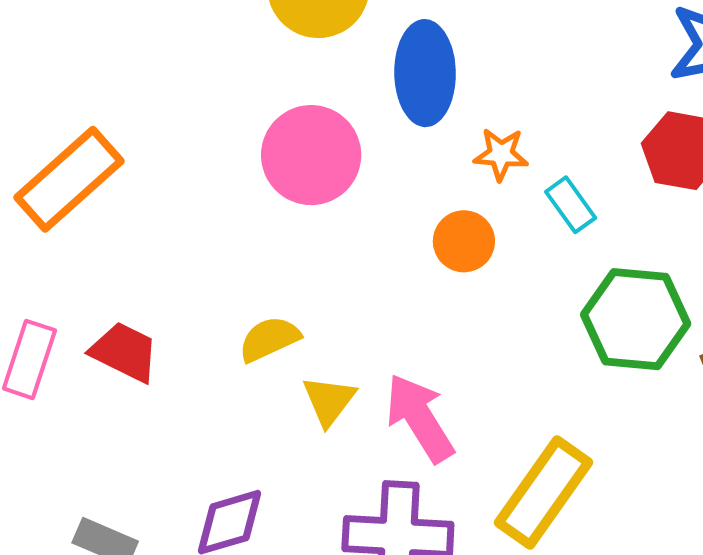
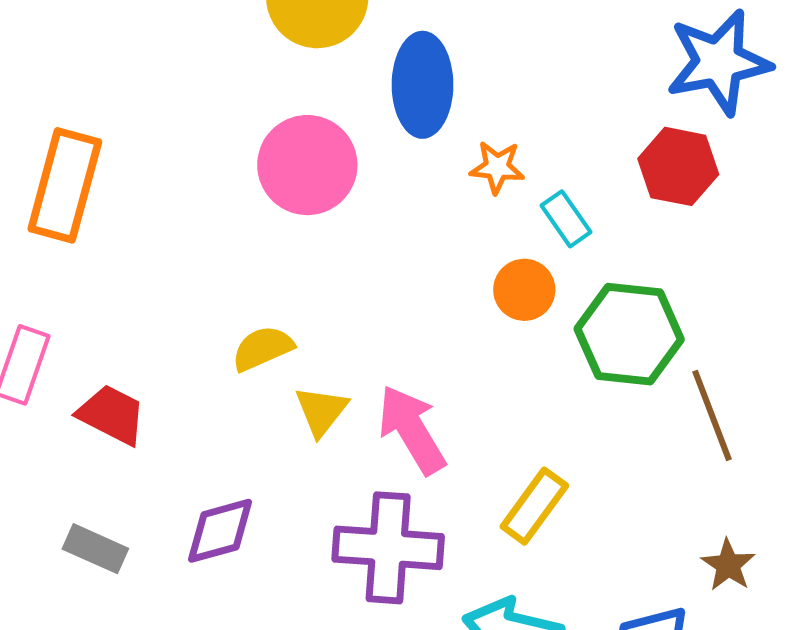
orange rectangle: (69, 179) -> (65, 185), turned -34
orange circle: (464, 241) -> (524, 290), moved
red trapezoid: (125, 352) -> (112, 415), moved
yellow rectangle: (543, 493) -> (534, 506), size x0.7

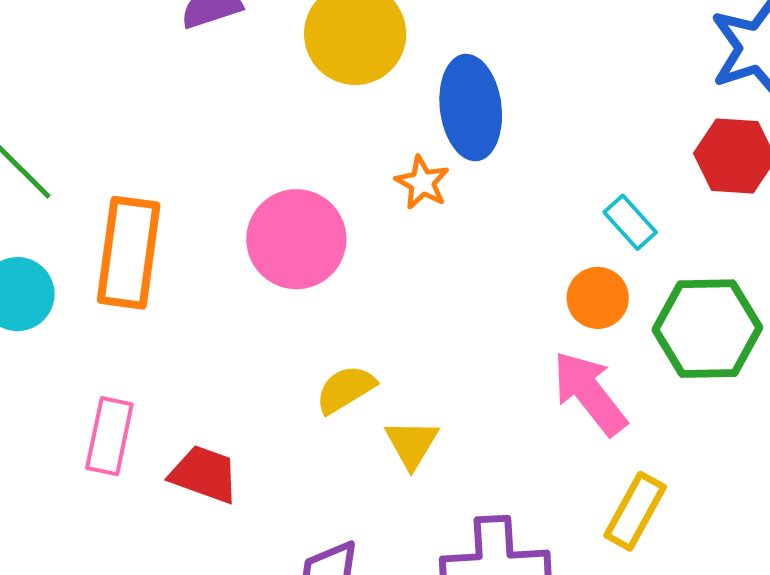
pink circle: (307, 165) -> (296, 239), moved
orange star: (497, 167) -> (422, 183), moved, turned 30
pink arrow: (412, 430) -> (590, 393), moved

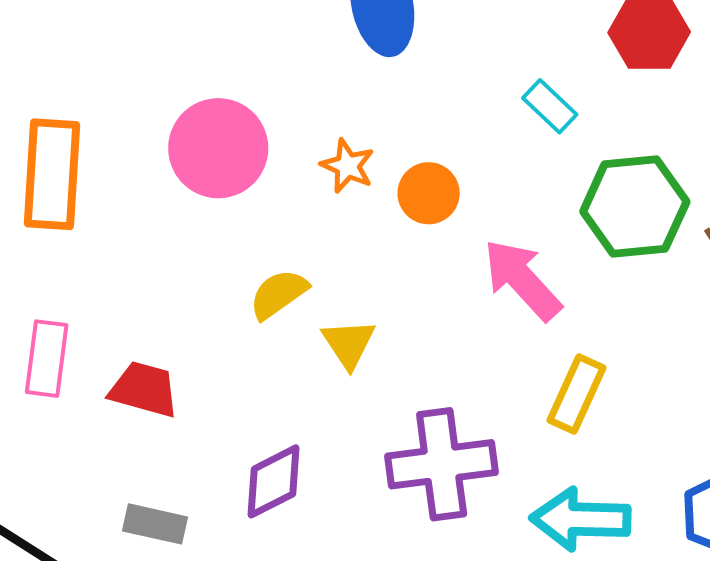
orange star: (422, 183) -> (348, 166), moved
orange circle: (598, 298) -> (429, 193), moved

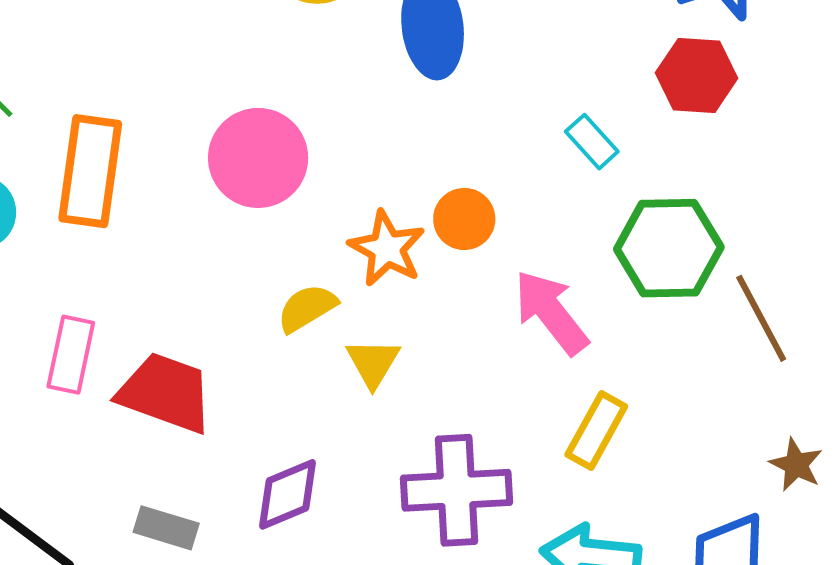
orange star: (348, 166) -> (387, 248), moved, size x1.4
red trapezoid: (144, 389) -> (166, 393), size x1.4

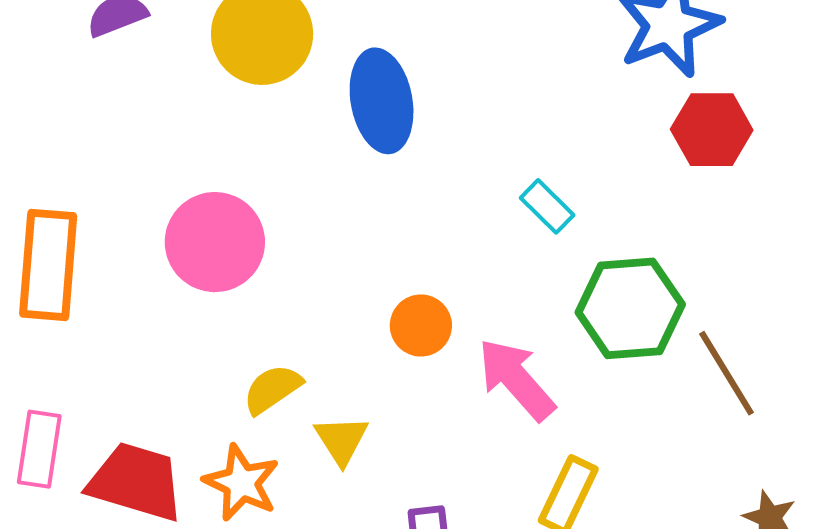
red hexagon: (697, 76) -> (712, 130), moved
orange circle: (464, 219) -> (421, 326), moved
orange star: (387, 248) -> (241, 483), moved

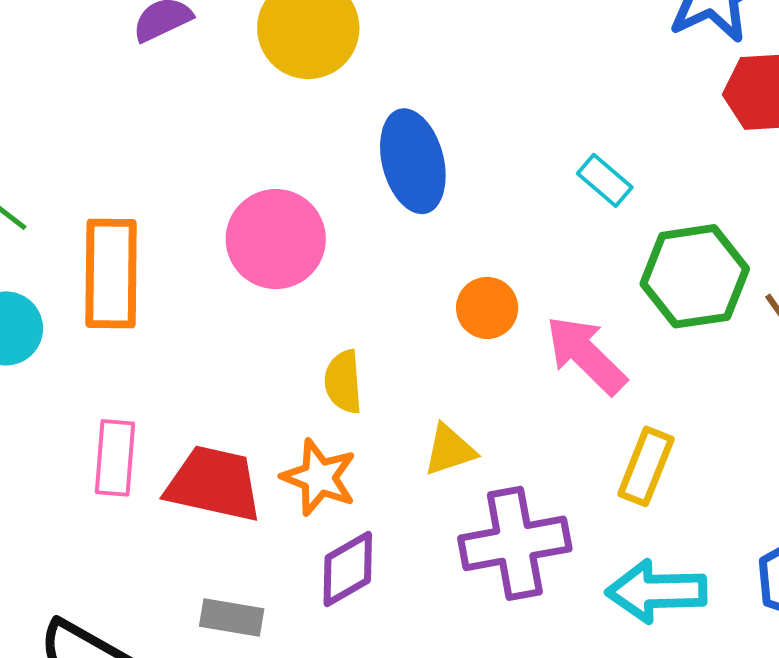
blue ellipse: (382, 101) -> (413, 161), moved
yellow semicircle: (272, 389) -> (343, 382), turned -56
yellow triangle: (341, 440) -> (449, 450), moved, turned 48

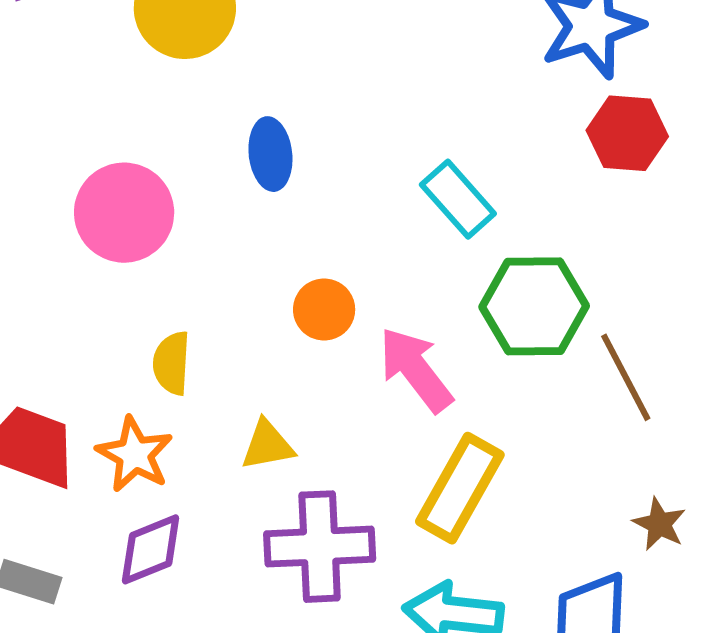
blue ellipse: (413, 161) -> (270, 154), size x0.7
cyan rectangle: (605, 180) -> (458, 199), size x1.4
yellow rectangle: (646, 466) -> (460, 488), size x1.4

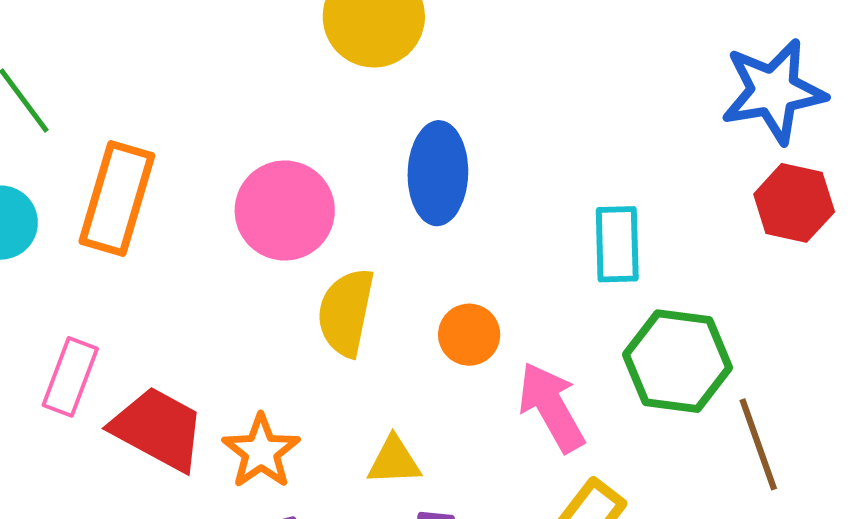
blue ellipse: (270, 154) -> (438, 173), size x1.4
cyan rectangle: (458, 199) -> (617, 244), turned 32
yellow semicircle: (172, 363) -> (346, 312), moved, size x1.4

